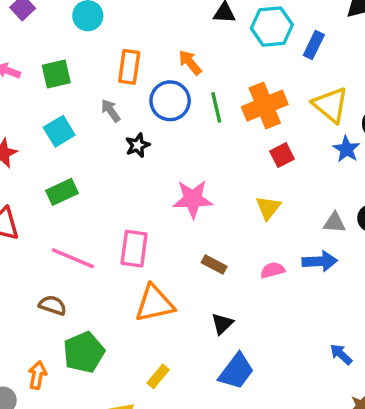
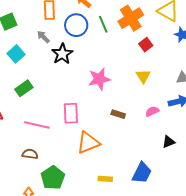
black star: (138, 145) -> (62, 54), size x1.5
black triangle: (222, 324) -> (169, 142), moved, turned 32
yellow rectangle: (158, 376) -> (105, 179), moved, turned 64

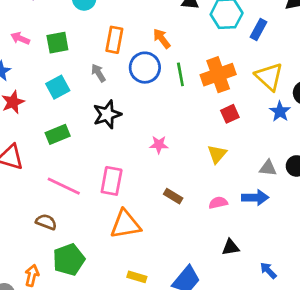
black star: (62, 54) -> (107, 114), moved
pink star: (99, 79) -> (159, 145), size x0.6

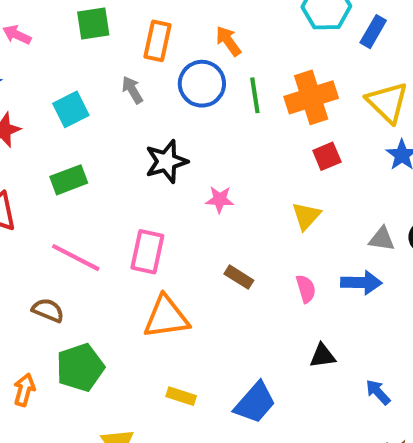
green square: (57, 43) -> (93, 24), moved
black star: (107, 114) -> (166, 161), moved
pink semicircle: (218, 203) -> (306, 289), turned 84

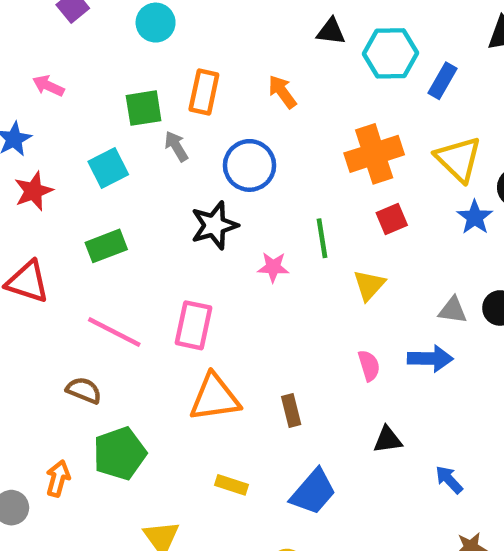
green square: (93, 24) -> (144, 108), moved
blue circle: (202, 84) -> (250, 165), moved
green line: (255, 95) -> (322, 238), moved
brown rectangle: (239, 277) -> (291, 411), moved, turned 44

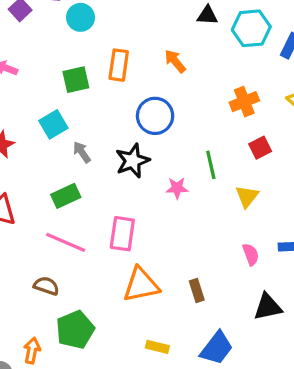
gray arrow: (176, 146) -> (82, 152), moved
orange cross: (374, 154) -> (244, 102), size x0.7
green rectangle: (106, 246) -> (66, 196), moved
black triangle: (388, 440) -> (268, 307), size x1.4

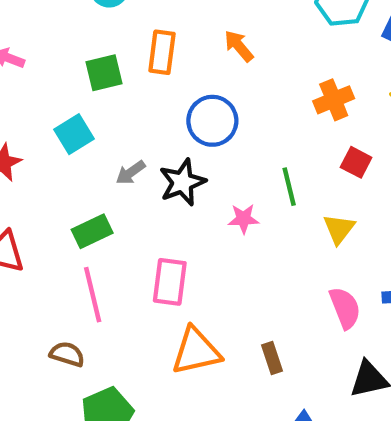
red square: (260, 148) -> (356, 162), turned -35
gray arrow: (82, 152) -> (131, 173), moved, turned -90
pink line: (66, 242) -> (93, 295), turned 54
pink semicircle: (251, 254) -> (345, 308), size x1.4

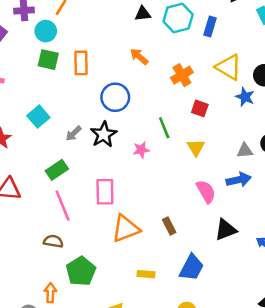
orange arrow: (239, 46) -> (139, 56), moved
green square: (104, 73) -> (48, 60), moved, turned 35

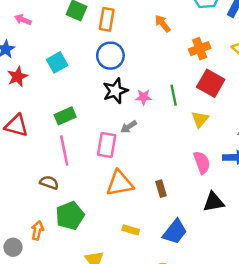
blue circle: (115, 97) -> (110, 56), moved
red square: (200, 108) -> (211, 83), size x1.6
gray arrow: (74, 133) -> (129, 127), moved
pink star: (141, 150) -> (144, 97), moved

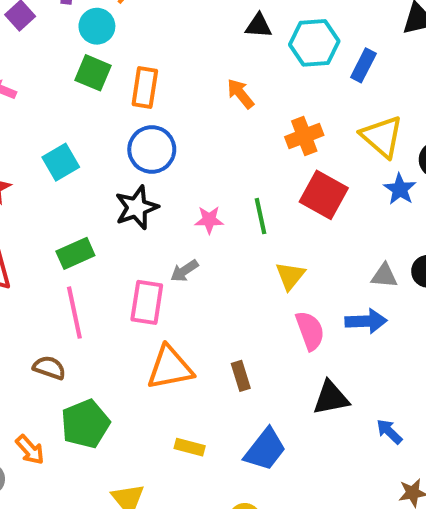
black star: (115, 91) -> (137, 207), moved
yellow triangle: (200, 119) -> (290, 276), moved
orange arrow: (37, 230) -> (30, 450), turned 126

